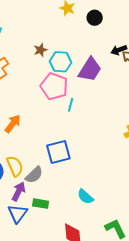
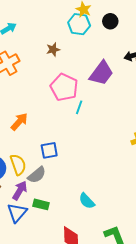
cyan hexagon: (60, 62) -> (79, 24), moved
blue square: (58, 152) -> (49, 150), moved, size x0.7

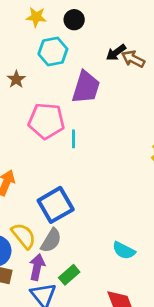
cyan hexagon: (79, 24) -> (53, 52), moved
blue square: (49, 150) -> (56, 205), size x1.5
green rectangle: (41, 204) -> (69, 275), turned -35

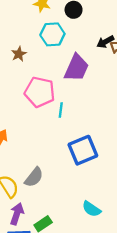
blue square: (56, 205) -> (83, 150), moved
gray semicircle: (51, 240) -> (34, 177), moved

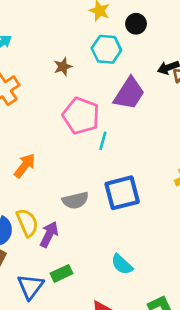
gray semicircle: (34, 177) -> (75, 200), moved, turned 30
purple arrow: (17, 214) -> (49, 234), moved

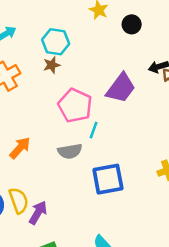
cyan hexagon: (106, 49) -> (56, 42), moved
brown star: (63, 67) -> (52, 65), moved
gray semicircle: (75, 200) -> (70, 151), moved

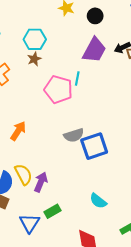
purple trapezoid: (121, 88) -> (94, 50), moved
cyan line: (94, 130) -> (77, 79), moved
gray semicircle: (70, 151) -> (74, 135), moved

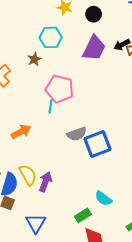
cyan hexagon: (35, 39) -> (51, 37), moved
cyan line: (77, 79) -> (51, 107), moved
orange arrow: (18, 131) -> (21, 132), turned 30
green rectangle: (52, 211) -> (83, 215), moved

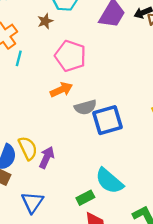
cyan line: (51, 107) -> (19, 58), moved
orange arrow: (21, 132) -> (61, 90), moved
cyan semicircle: (103, 199) -> (109, 181), size x1.5

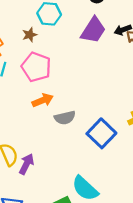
pink pentagon: (70, 56) -> (36, 67), moved
blue square: (107, 120) -> (101, 133), moved, turned -32

